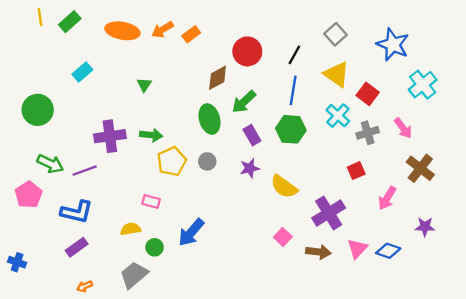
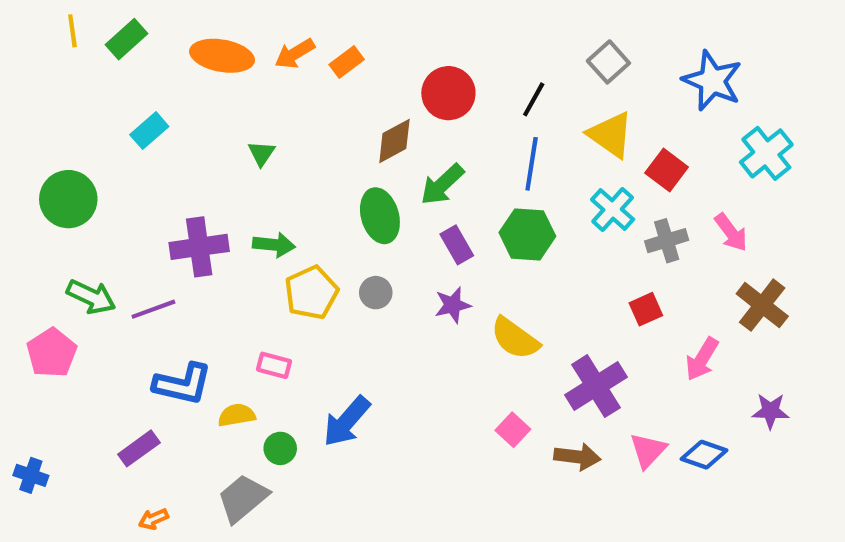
blue L-shape: (77, 212) -> (183, 384), moved

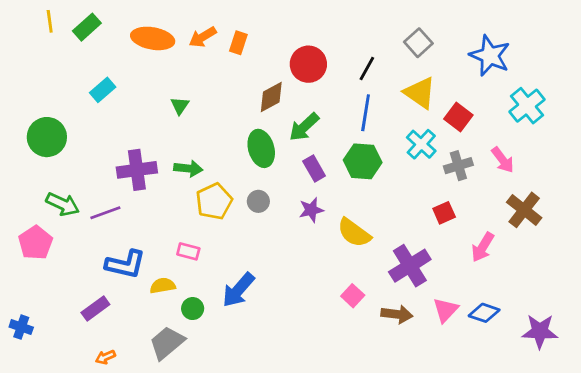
orange rectangle: (347, 62) -> (238, 43), turned -35
purple star: (770, 411) -> (540, 331), moved, size x1.4

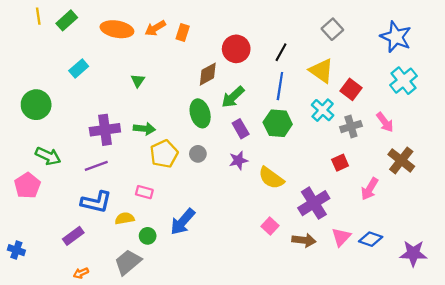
gray square: (418, 43) -> (332, 29), moved
blue star: (490, 56) -> (396, 37), moved
purple line: (105, 213) -> (96, 166), moved

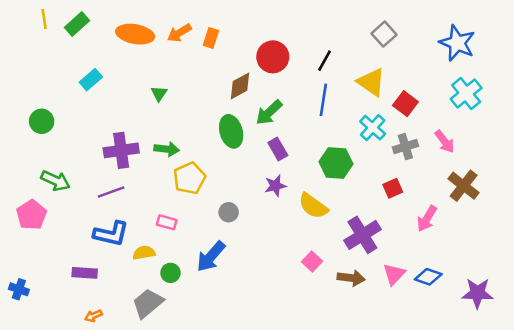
green circle: (36, 105) -> (42, 121), size x0.7
green hexagon: (278, 123) -> (336, 163), moved
gray circle: (198, 154) -> (229, 212), moved
purple rectangle: (73, 236) -> (85, 273), turned 40

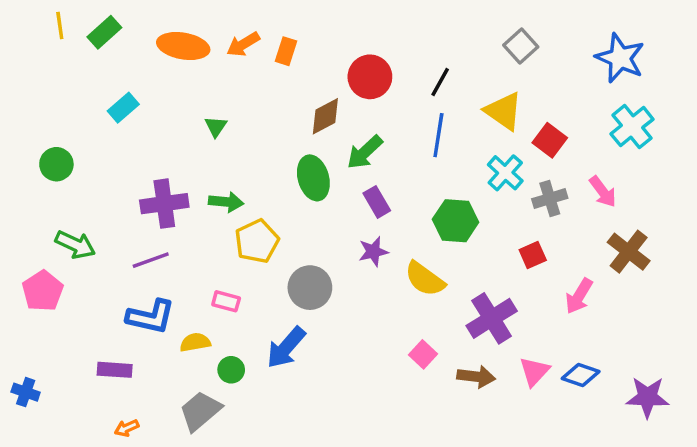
gray circle: (229, 212) -> (310, 288), size x1.6

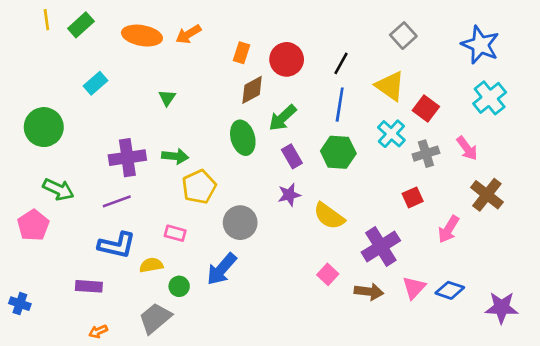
orange rectangle: (286, 51) -> (241, 53), moved
green circle: (56, 164) -> (44, 127), size x1.5
green hexagon: (456, 221) -> (338, 152), moved

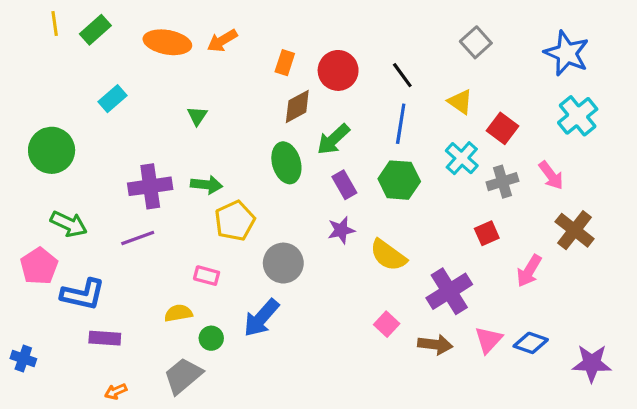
black line: (341, 63) -> (402, 75), turned -65
yellow triangle: (390, 86) -> (460, 102), size x0.7
blue L-shape: (117, 245) -> (83, 294), moved

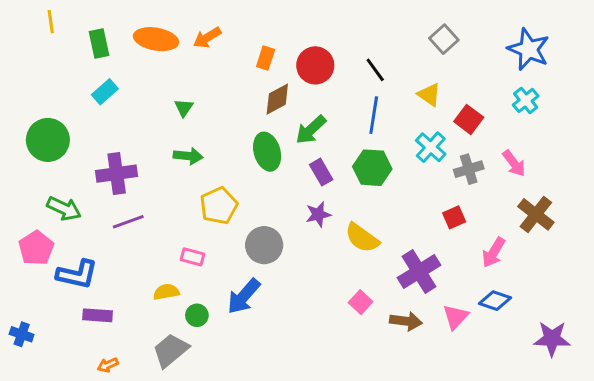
green rectangle: (95, 30) -> (99, 43), moved, turned -60
cyan cross: (578, 116) -> (526, 100), moved, size x0.7
green arrow: (207, 185) -> (188, 156), moved
purple cross: (150, 186) -> (117, 174), moved
blue diamond: (531, 343) -> (495, 301), moved

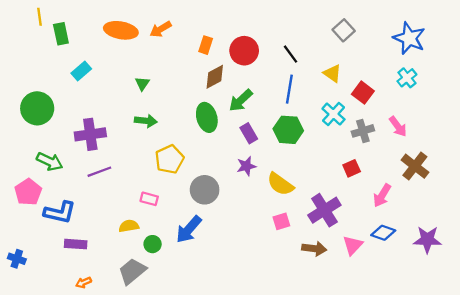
green rectangle: (99, 43) -> (61, 34), moved
pink square: (361, 302) -> (281, 221), moved, turned 30
purple star: (552, 339) -> (427, 240), moved

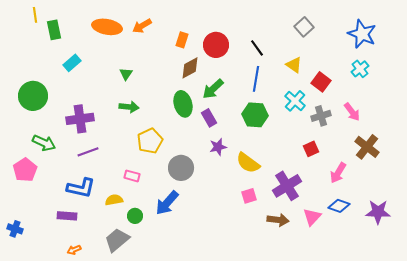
purple rectangle: (249, 133) -> (209, 118), moved
blue L-shape: (60, 212) -> (81, 188), moved

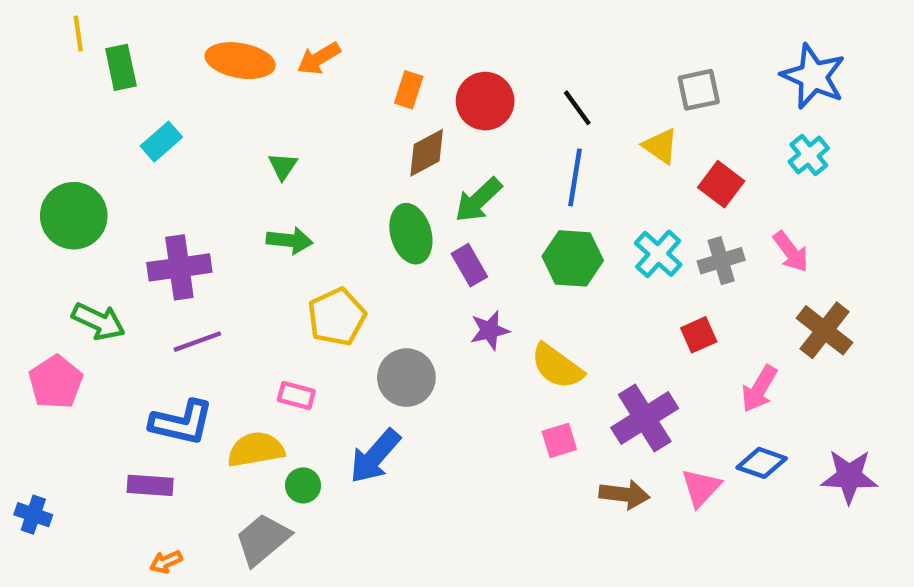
gray square: (304, 27) -> (699, 90), moved, turned 30
cyan cross: (295, 101) -> (658, 254), moved
yellow semicircle: (114, 200) -> (256, 449), size x1.4

